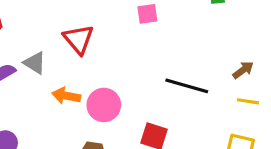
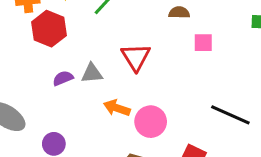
gray triangle: (35, 63) -> (92, 73), turned -45

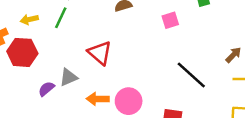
pink square: (203, 43) -> (170, 20), moved
black line: (230, 115) -> (191, 75), turned 36

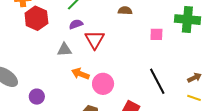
purple semicircle: (46, 89) -> (76, 24), moved

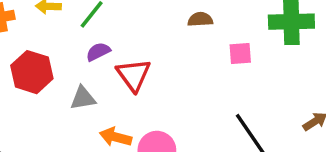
brown semicircle: (125, 11) -> (200, 19), moved
red hexagon: (36, 18) -> (32, 72), moved

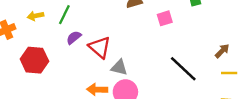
gray triangle: (83, 98) -> (119, 67), moved, turned 36

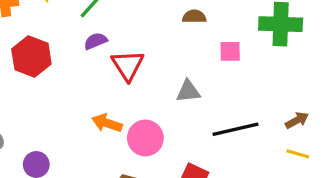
gray triangle: (119, 67) -> (188, 91), moved, turned -36
black line: (183, 69) -> (235, 129), turned -72

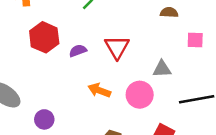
purple semicircle: (95, 41) -> (78, 51), moved
pink circle: (145, 138) -> (140, 95), moved

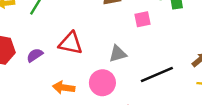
red triangle: (117, 47) -> (71, 43), turned -35

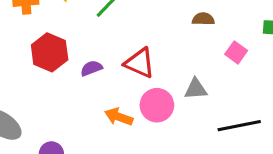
pink square: (143, 19) -> (236, 52), turned 35
pink circle: (102, 83) -> (157, 105), moved

